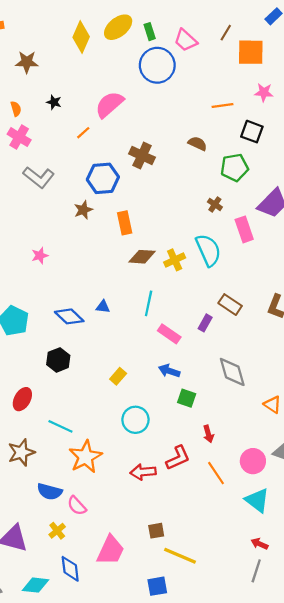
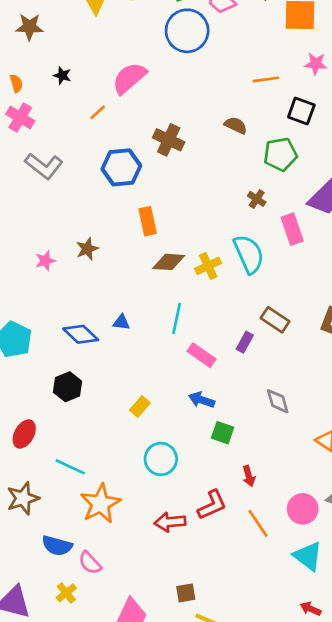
brown star: (83, 210) -> (87, 249), moved
gray diamond: (232, 372) -> (278, 401), size x0.7

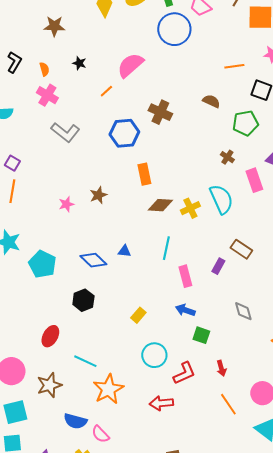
pink rectangle: (202, 355) -> (185, 276), turned 40
red L-shape: (212, 505) -> (184, 373), moved

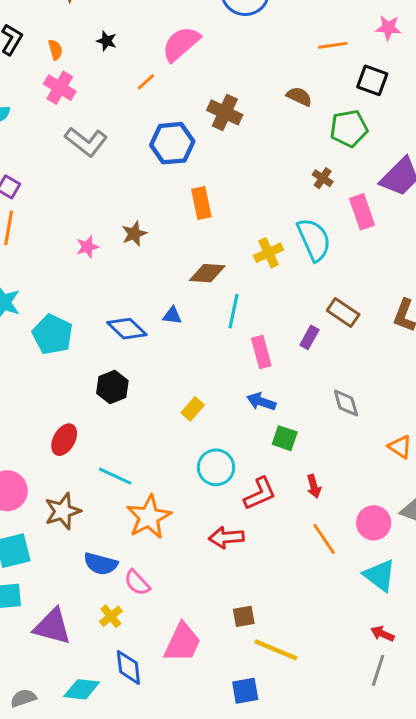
brown diamond: (160, 205) -> (207, 273), moved

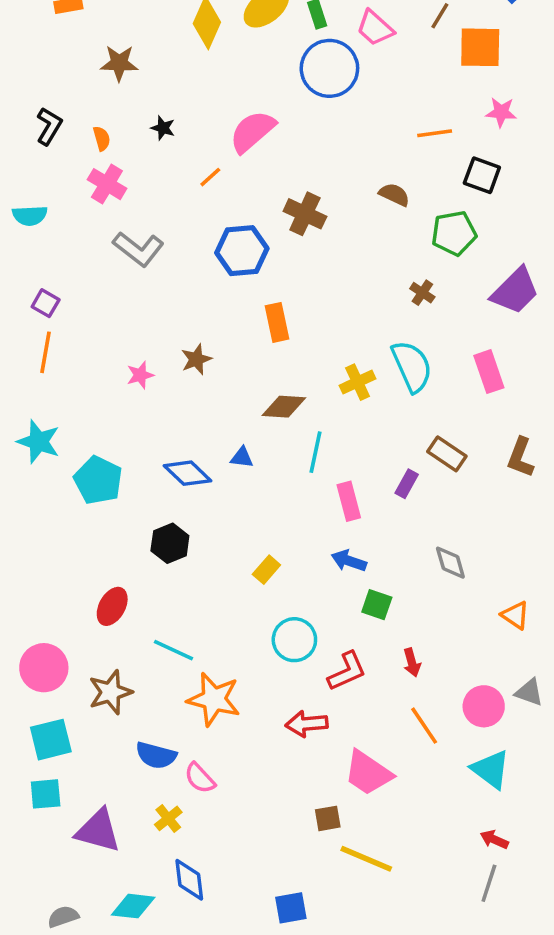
pink rectangle: (362, 212) -> (489, 372), moved
orange star: (149, 517) -> (214, 699), turned -30
pink trapezoid: (182, 643) -> (368, 773), moved, turned 99
blue square: (245, 691) -> (291, 908), moved

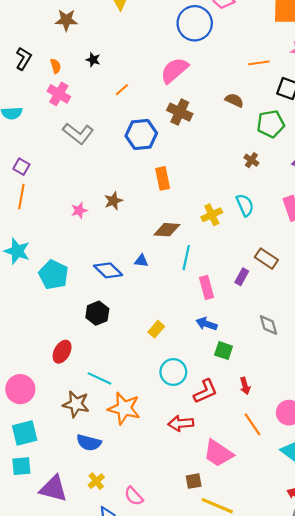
pink semicircle: (252, 131) -> (174, 70), moved
cyan semicircle: (412, 366) -> (245, 205), size x0.7
brown star: (110, 692) -> (76, 404), moved, turned 30
pink semicircle: (200, 778) -> (134, 496), moved

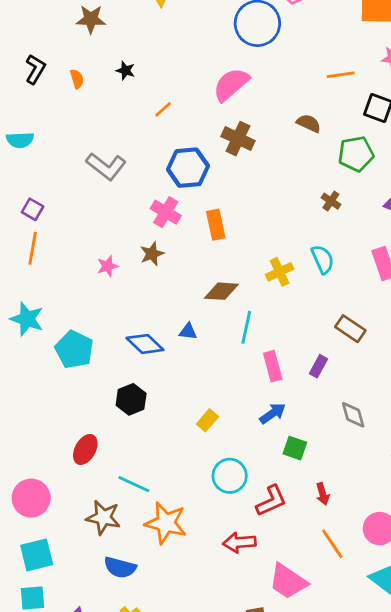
pink cross: (59, 94) -> (166, 212), moved
purple rectangle: (242, 277) -> (318, 366), moved
blue arrow: (206, 324) -> (273, 413), turned 126

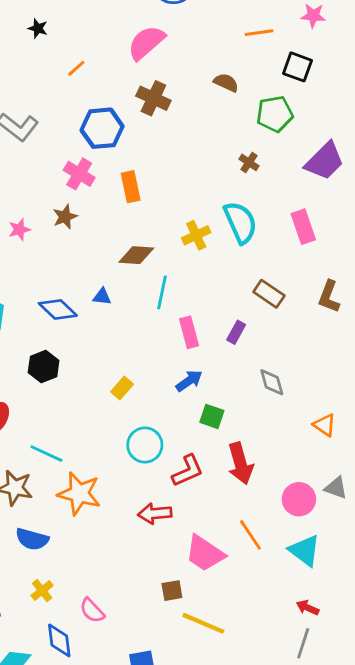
cyan semicircle: (323, 259) -> (240, 222), size x1.4
red arrow: (323, 494) -> (240, 464), size x1.8
orange line: (332, 544) -> (250, 535), moved

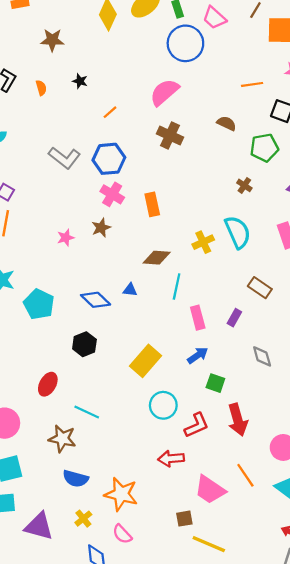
blue hexagon: (102, 128) -> (109, 159), moved
yellow rectangle: (122, 388) -> (146, 361), size x1.8
orange star: (79, 494) -> (121, 494), moved

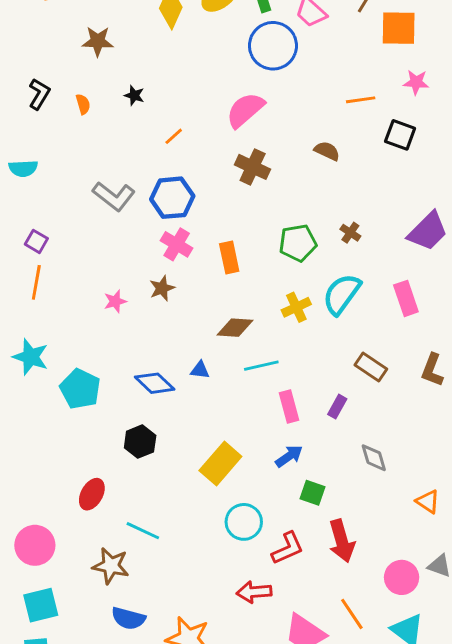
green pentagon: (264, 148) -> (298, 243), moved
cyan semicircle: (238, 232) -> (342, 294), turned -120
cyan line: (177, 286) -> (261, 366), turned 65

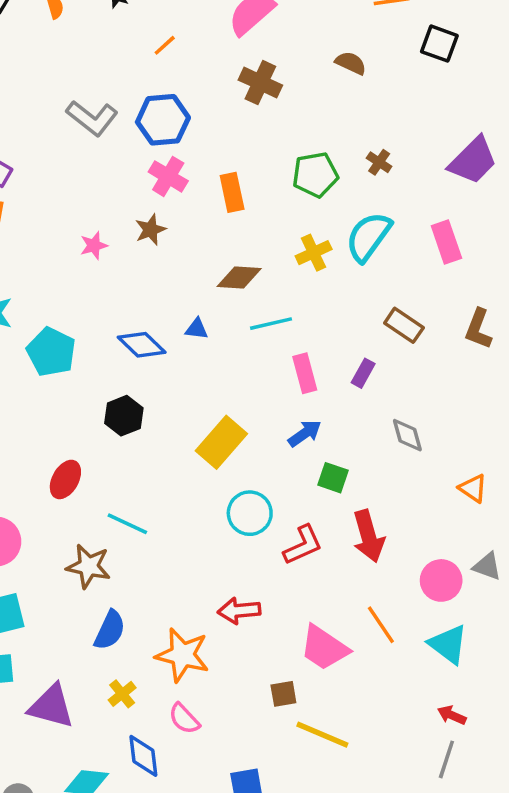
red arrow: (254, 592) -> (239, 611), moved
blue semicircle: (128, 618) -> (110, 630), turned -80

